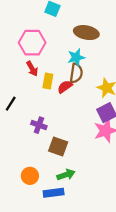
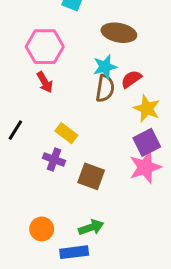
yellow rectangle: (48, 81) -> (66, 133), moved, turned -63
red semicircle: (65, 87) -> (131, 79), moved
brown square: (58, 146) -> (91, 176), moved

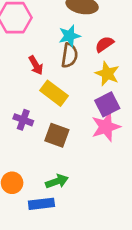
red semicircle: (131, 79) -> (104, 44), moved
red arrow: (45, 82) -> (36, 65), moved
yellow rectangle: (66, 133) -> (54, 93), moved, size x1.4

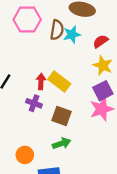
brown semicircle: (69, 55) -> (57, 30), moved
red arrow: (36, 65) -> (41, 82), moved, turned -147
green arrow: (57, 181) -> (62, 143), moved

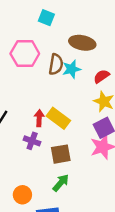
brown square: (62, 116) -> (61, 154), turned -30
green arrow: (62, 143) -> (61, 183), turned -30

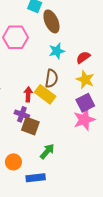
brown ellipse: (82, 43) -> (51, 21), moved, turned 55
brown semicircle: (56, 64) -> (51, 78), moved
brown square: (61, 154) -> (30, 126), moved, turned 30

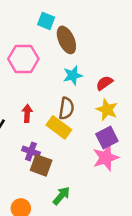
red arrow: (28, 94) -> (27, 113), moved

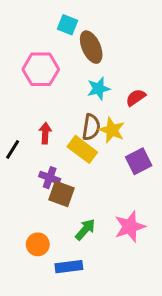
yellow star: (107, 110) -> (112, 130), moved
pink star: (106, 158) -> (130, 227), moved

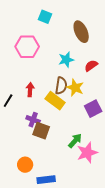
brown ellipse: (91, 47) -> (81, 32), moved
green arrow: (85, 230) -> (75, 141), moved

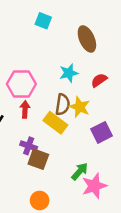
pink hexagon: (27, 47) -> (21, 84), moved
orange circle: (25, 165) -> (40, 200), moved

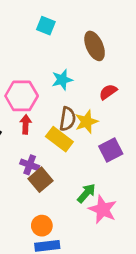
cyan star: (69, 73) -> (62, 80), moved
yellow star: (80, 107) -> (86, 122), turned 30
brown square: (38, 159) -> (40, 180), turned 30
pink star: (94, 186) -> (103, 209), turned -30

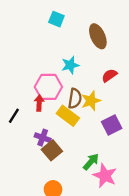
pink hexagon: (22, 96) -> (48, 87), moved

